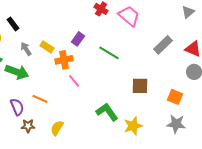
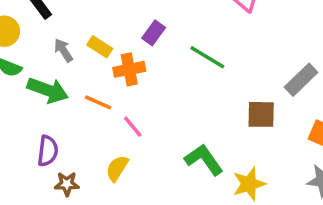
gray rectangle: (163, 45) -> (301, 80), moved
pink line: (74, 81) -> (133, 127), moved
orange line: (40, 99) -> (98, 102), moved
purple semicircle: (17, 107) -> (48, 151), turned 30
yellow semicircle: (57, 128) -> (117, 168), moved

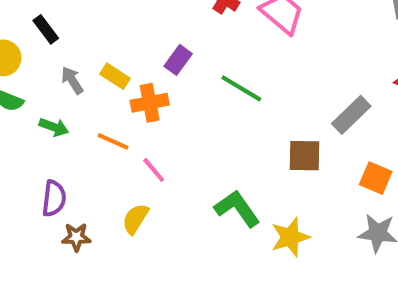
green arrow: (48, 90) -> (54, 127), size x0.6

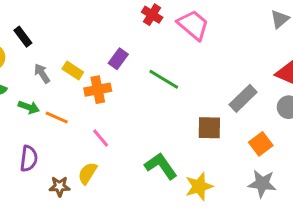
orange line: (113, 141) -> (57, 117), moved
orange square: (376, 178) -> (261, 144), turned 30
brown star: (76, 237) -> (60, 186), moved

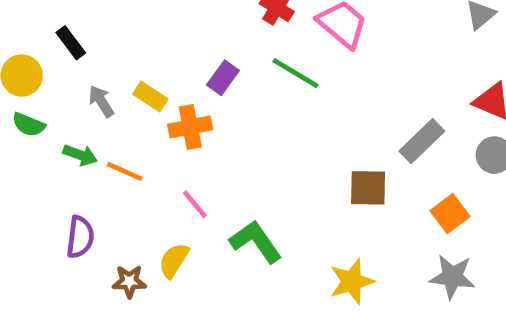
green line: (164, 79) -> (296, 73), moved
green L-shape: (161, 166) -> (256, 242), moved

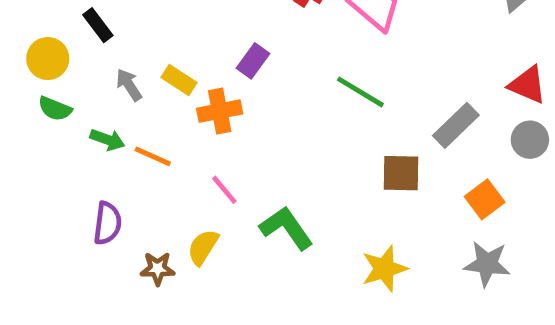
green line: (296, 73) -> (360, 92), moved

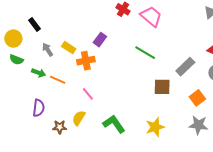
green L-shape: (286, 228) -> (114, 124), moved

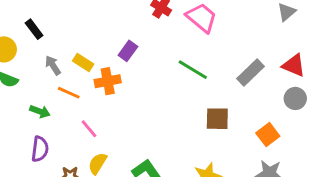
gray rectangle: (185, 67) -> (251, 73), moved
green arrow: (39, 73) -> (40, 111), moved
orange line: (58, 80) -> (69, 93), moved
pink line: (88, 94) -> (89, 129), moved

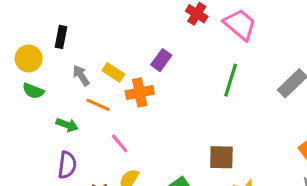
black rectangle: (34, 29) -> (61, 37), turned 48
green line: (193, 70) -> (231, 80), turned 76
brown square: (217, 119) -> (221, 157), moved

